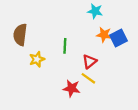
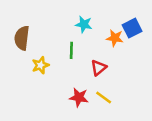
cyan star: (95, 11) -> (84, 24), moved
blue square: (119, 38) -> (132, 28), moved
yellow line: (88, 78) -> (104, 97), moved

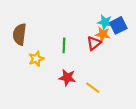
cyan star: (84, 24) -> (105, 22), moved
red triangle: (99, 68) -> (94, 43), moved
red star: (79, 97) -> (67, 78), moved

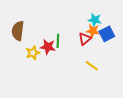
blue square: (118, 25) -> (107, 34), moved
red star: (67, 78) -> (48, 47), moved
yellow line: (93, 88) -> (92, 66), moved

